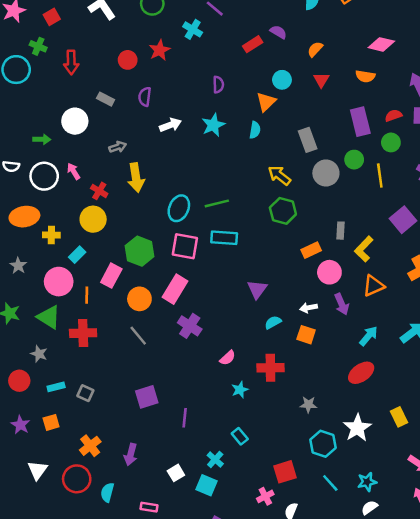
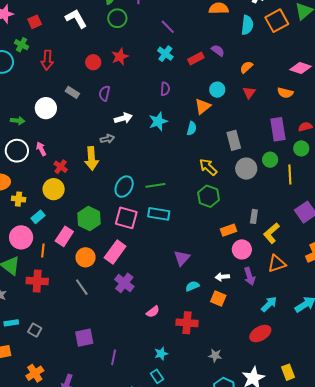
cyan cross: (193, 29) -> (165, 54), moved
gray arrow: (118, 147) -> (107, 139), moved
cyan star: (240, 390) -> (161, 354), moved

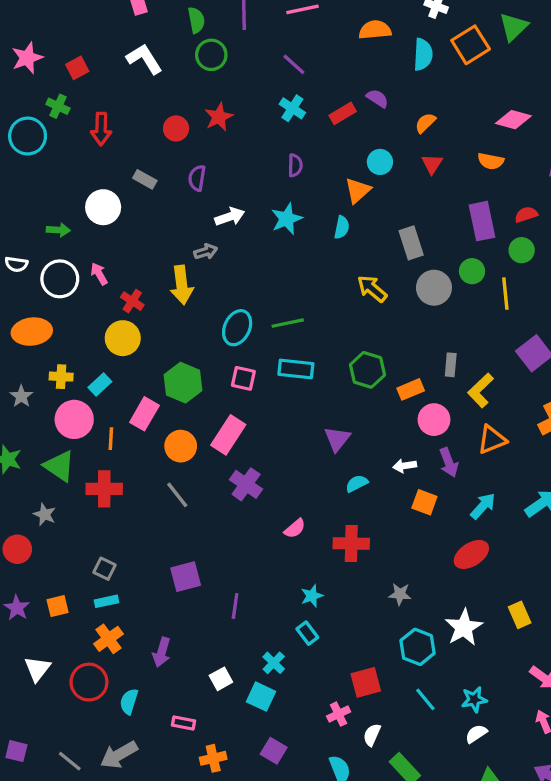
green hexagon: (209, 196) -> (367, 370), moved
yellow cross: (19, 199) -> (61, 377), moved
pink square: (126, 218) -> (243, 378), size x0.7
orange square: (218, 299) -> (424, 502), moved
cyan rectangle: (11, 323) -> (107, 601), moved

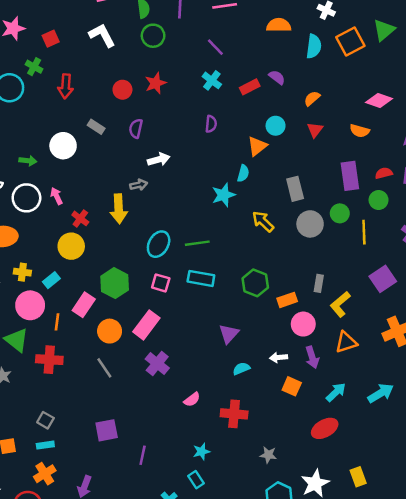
cyan star: (287, 219) -> (223, 195), moved

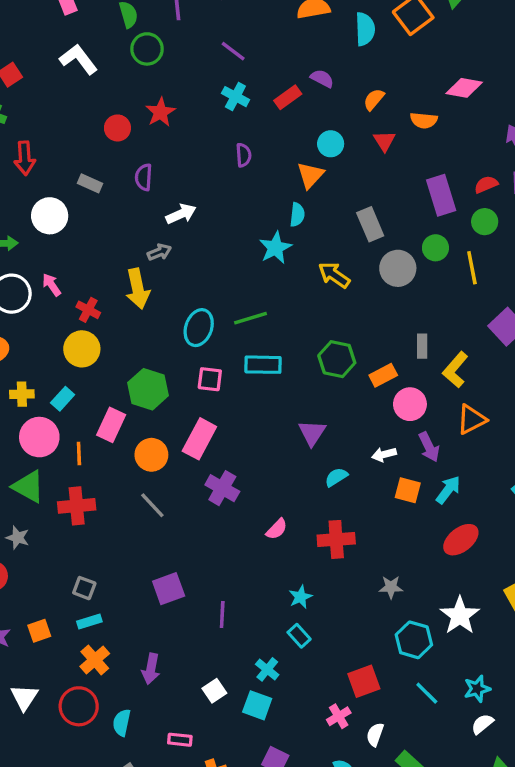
red arrow: (66, 86) -> (25, 158), moved
orange semicircle: (360, 131) -> (424, 120), moved
cyan arrow: (336, 392) -> (448, 490), moved

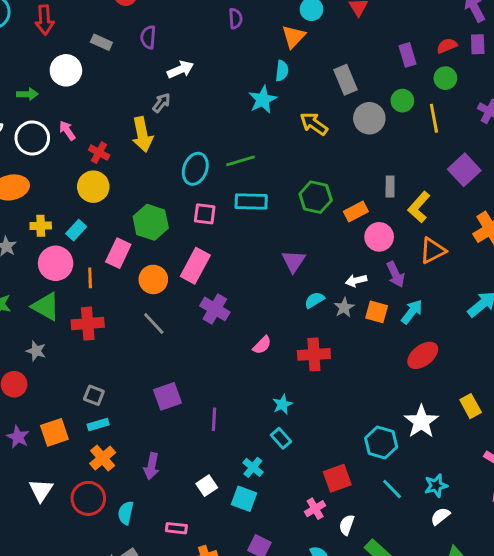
purple rectangle: (441, 195) -> (408, 55), size x0.7
gray arrow: (159, 252) -> (161, 103), turned -30
gray star: (391, 587) -> (344, 308), moved, turned -30
orange square: (39, 631) -> (54, 432), size x1.4

